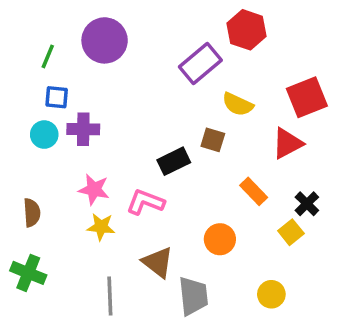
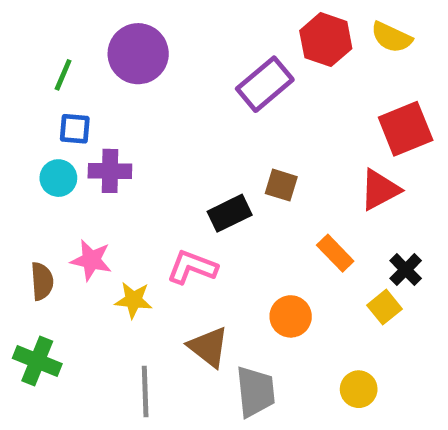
yellow semicircle: (238, 104) -> (392, 37), moved
pink star: (94, 190) -> (91, 260), moved

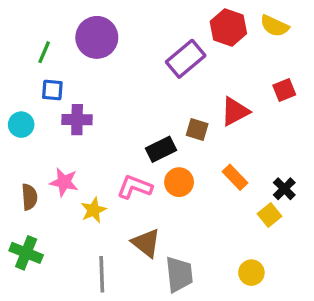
red square: (406, 129) -> (284, 90), size x0.6
cyan circle: (58, 178) -> (21, 125), moved
red triangle: (380, 190) -> (235, 111), moved
yellow star: (133, 300) -> (94, 210), turned -30
orange circle: (291, 316) -> (179, 182), moved

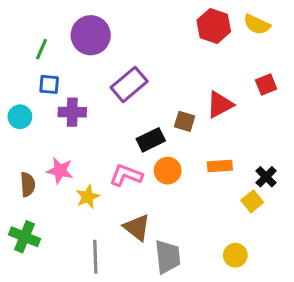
purple rectangle: (186, 59) -> (129, 84), moved
orange rectangle: (235, 177) -> (220, 166), turned -50

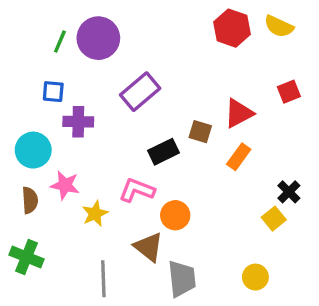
green line: (41, 49) -> (60, 41), moved
cyan circle: (20, 117) -> (33, 150), moved, size x1.4
orange rectangle: (220, 166) -> (239, 157), moved, turned -50
orange circle: (168, 171) -> (175, 215), moved

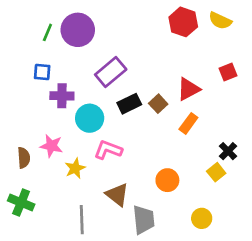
brown square: (200, 132) -> (158, 104), turned 30
cyan circle: (33, 150) -> (90, 118), moved
black rectangle: (164, 152) -> (129, 104), moved
orange circle: (175, 215) -> (167, 180), moved

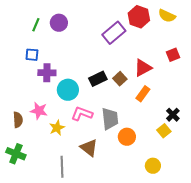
purple circle: (78, 30) -> (59, 23), size x0.7
purple rectangle: (111, 72) -> (114, 33), moved
gray trapezoid: (144, 220) -> (110, 119), moved

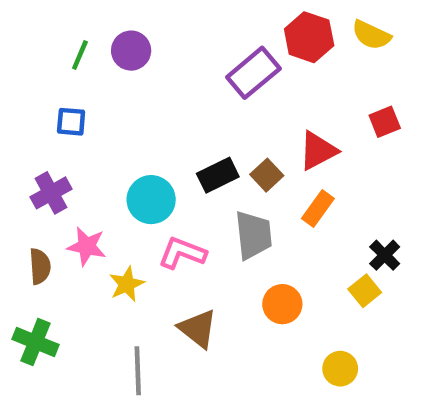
purple cross: (47, 73) -> (51, 193), moved, turned -30
gray trapezoid: (110, 119) -> (253, 235), moved

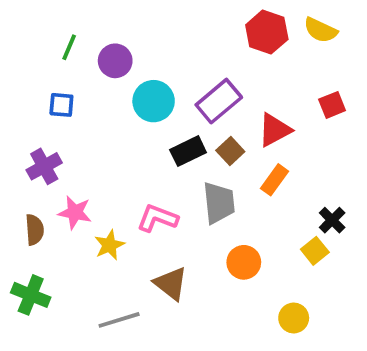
purple circle: (131, 51) -> (115, 61), moved
purple rectangle: (253, 73) -> (219, 101), moved
cyan circle: (151, 200) -> (154, 101), moved
gray line: (138, 371) -> (119, 320), turned 75

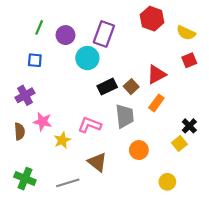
yellow semicircle: (321, 30) -> (186, 33), moved
purple rectangle: (219, 101) -> (104, 34), moved, turned -30
green cross: (31, 295) -> (25, 179), moved

